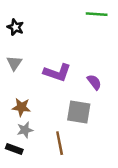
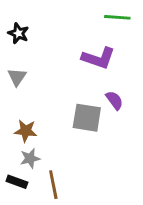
purple L-shape: (57, 73) -> (98, 58), moved
gray square: (79, 112) -> (87, 118), moved
brown line: (60, 143) -> (53, 185), moved

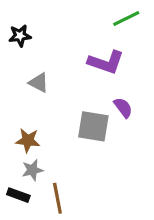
green line: (117, 17) -> (126, 18), turned -30
black star: (18, 33) -> (20, 36), turned -30
gray triangle: (17, 77) -> (39, 83), moved, turned -36

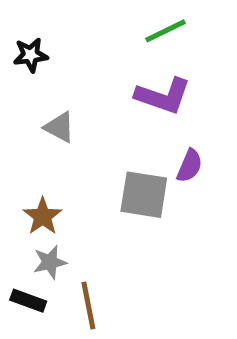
green line: (126, 18) -> (165, 31), moved
purple semicircle: (123, 108) -> (190, 166), turned 60
brown star: (28, 140) -> (43, 216), turned 30

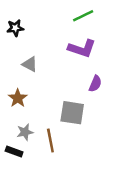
gray square: (144, 195) -> (72, 113), moved
brown star: (43, 216) -> (18, 98), moved
brown line: (88, 305) -> (50, 141), moved

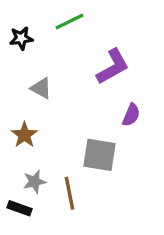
green line: (83, 16) -> (69, 22), moved
purple L-shape: (82, 48) -> (113, 67), turned -48

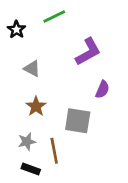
black star: (21, 38) -> (16, 30), turned -30
brown star: (24, 135) -> (36, 106), moved
black rectangle: (19, 208) -> (31, 169), moved

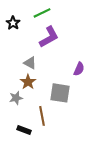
purple L-shape: (88, 52) -> (49, 37), moved
gray triangle: (32, 69) -> (30, 63), moved
gray star: (27, 142) -> (16, 98), moved

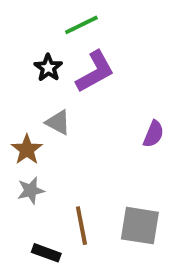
black star: (13, 23) -> (48, 68), moved
brown star: (28, 82) -> (27, 150), moved
gray square: (60, 93) -> (140, 226), moved

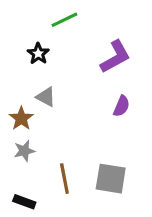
purple L-shape: (95, 72) -> (115, 57), moved
black rectangle: (46, 253) -> (24, 202), moved

